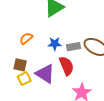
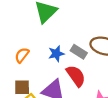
gray rectangle: (73, 47) -> (79, 52), turned 56

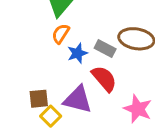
orange semicircle: (22, 55) -> (61, 34), moved

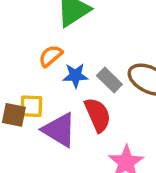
orange semicircle: (61, 34) -> (51, 56), moved
yellow square: (51, 116) -> (31, 106), moved, turned 30

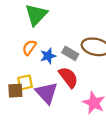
purple triangle: (59, 130) -> (46, 93), turned 30

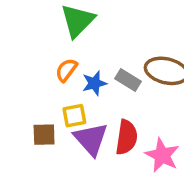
red semicircle: (68, 77) -> (126, 137), moved, turned 45
yellow square: (25, 82) -> (74, 116), moved

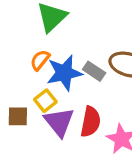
blue star: (94, 83) -> (64, 73), size x1.6
yellow square: (74, 116) -> (45, 101), turned -30

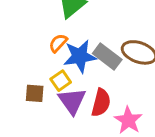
gray rectangle: (94, 71) -> (107, 56), size x1.4

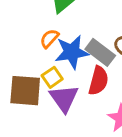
brown square: (35, 93) -> (25, 91), size x1.6
red semicircle: (101, 103) -> (98, 81), moved

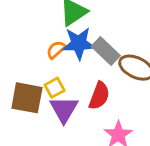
blue star: (72, 52) -> (79, 43), moved
gray rectangle: (100, 52) -> (106, 51), moved

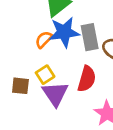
gray rectangle: (106, 51) -> (90, 37), turned 40
brown square: (27, 98) -> (20, 86), size x0.6

